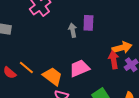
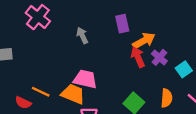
purple rectangle: (88, 23) -> (122, 24), moved
pink trapezoid: (80, 68) -> (85, 79), moved, turned 50

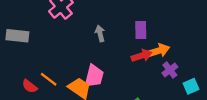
red arrow: (138, 57) -> (142, 56), moved, turned 84
pink trapezoid: (85, 79) -> (94, 76), turned 80

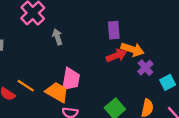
gray arrow: (100, 33) -> (57, 37), moved
orange arrow: (158, 51) -> (133, 49), turned 40

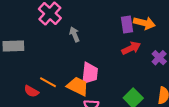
orange arrow: (133, 49) -> (144, 23), moved

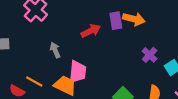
gray arrow: (74, 34) -> (55, 50), moved
red arrow: (131, 48) -> (91, 31), moved

